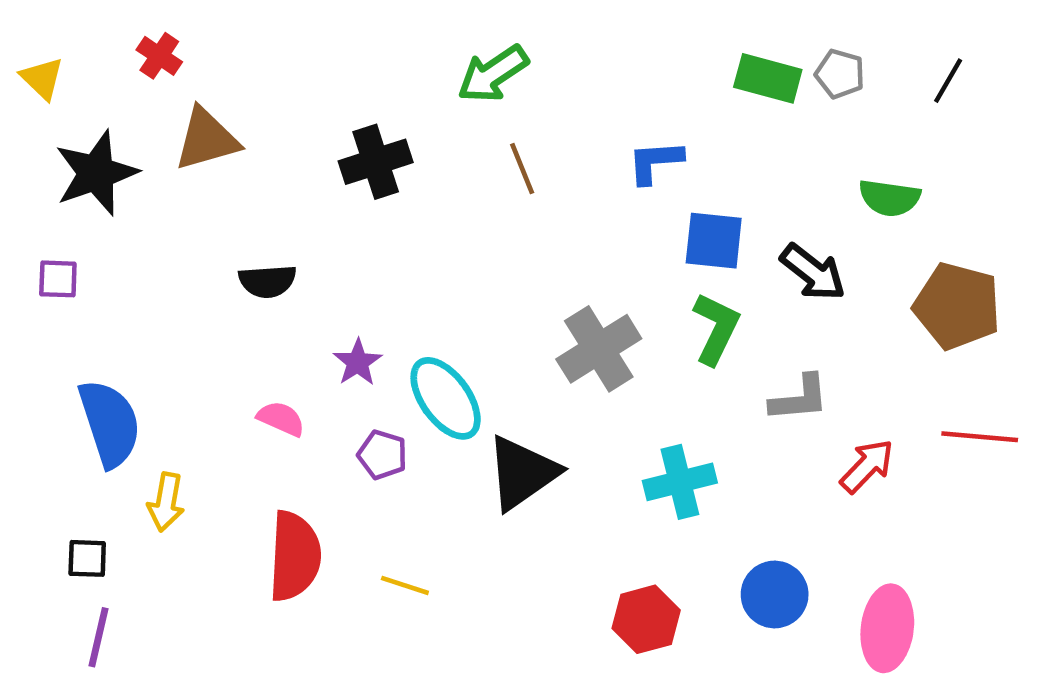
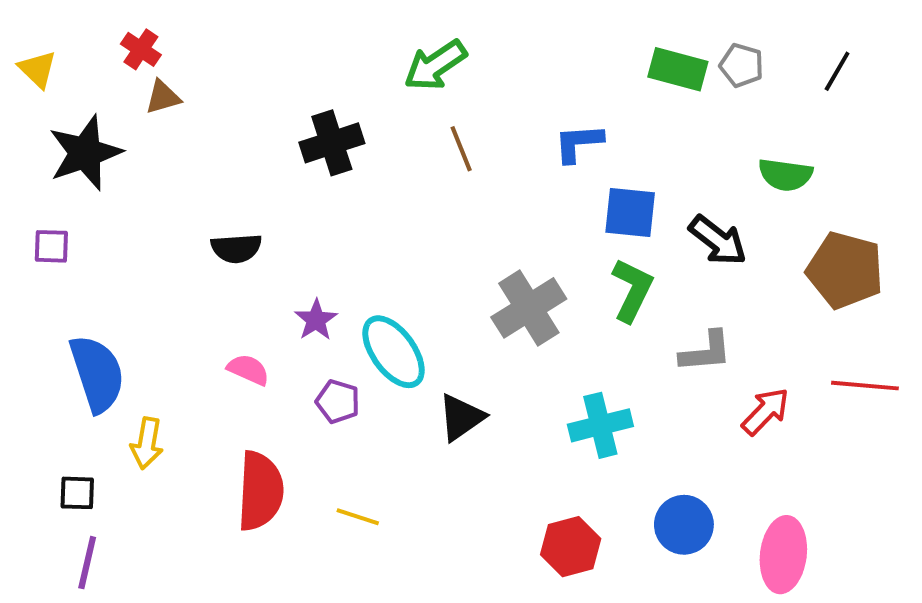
brown triangle: (207, 139) -> (163, 97), moved, size x0.6
black triangle: (522, 473) -> (461, 417), size x0.7

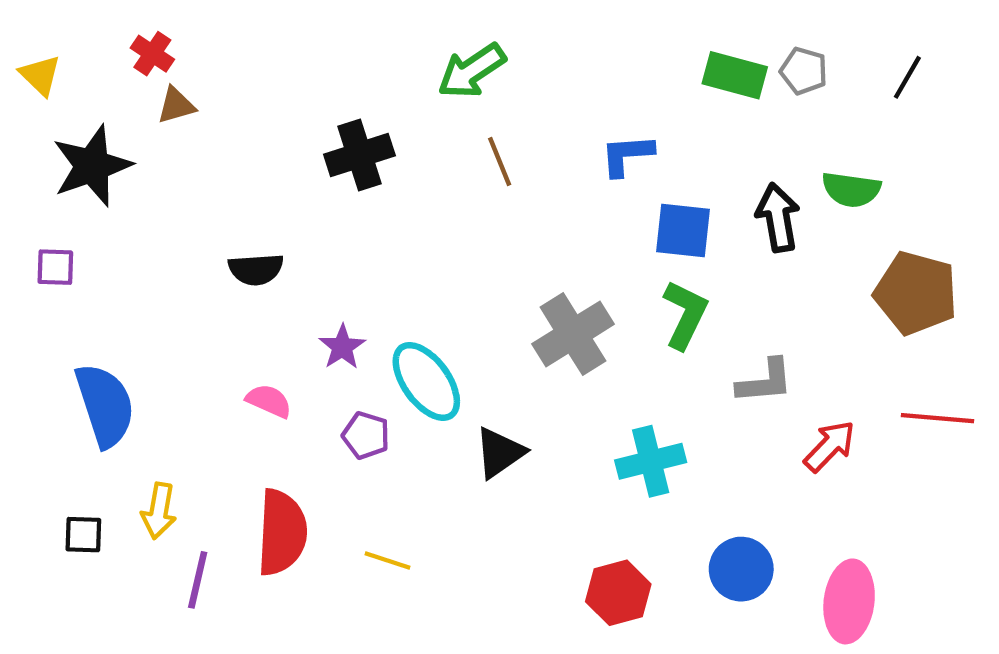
black arrow: (718, 240) -> (778, 218), moved, turned -138
yellow arrow: (147, 443) -> (159, 511), moved
purple line: (87, 563) -> (198, 580), moved

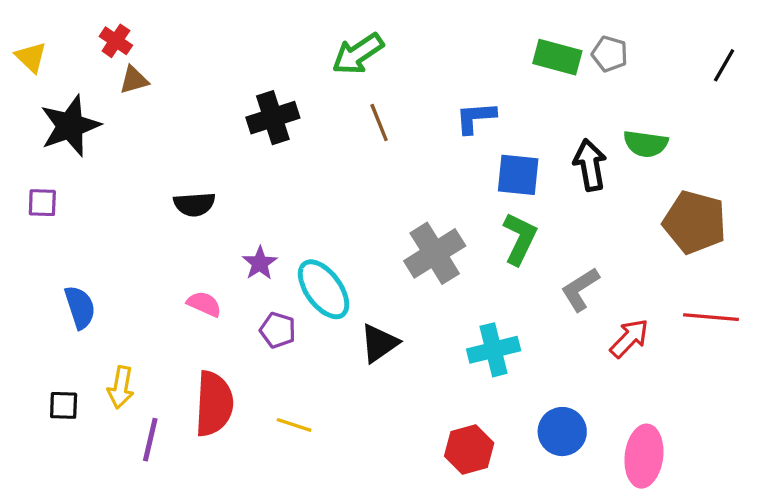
black line: (907, 77) -> (724, 65), moved
gray L-shape: (765, 381) -> (580, 289), turned 153
blue semicircle: (105, 405) -> (80, 307), size x0.7

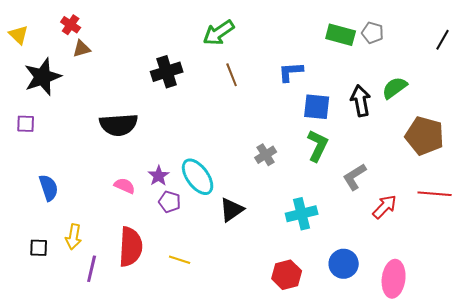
green semicircle: (646, 144) -> (395, 88), turned 136
black semicircle: (194, 204) -> (119, 125), size x1.5
gray cross: (435, 253) -> (266, 155), size x0.6
purple star: (260, 263) -> (159, 176), moved

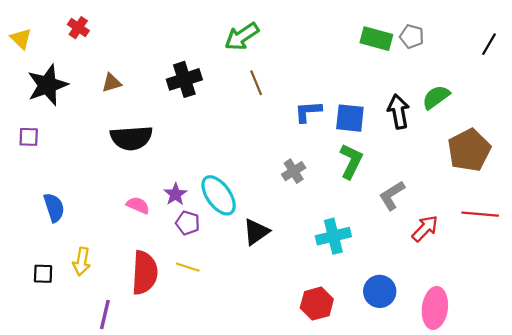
brown triangle: (82, 49) -> (111, 83), moved
blue L-shape: (291, 72) -> (308, 111), moved
brown pentagon: (425, 136) -> (469, 150), turned 30
yellow line: (180, 260) -> (188, 267), moved
purple line: (92, 269) -> (105, 315), moved

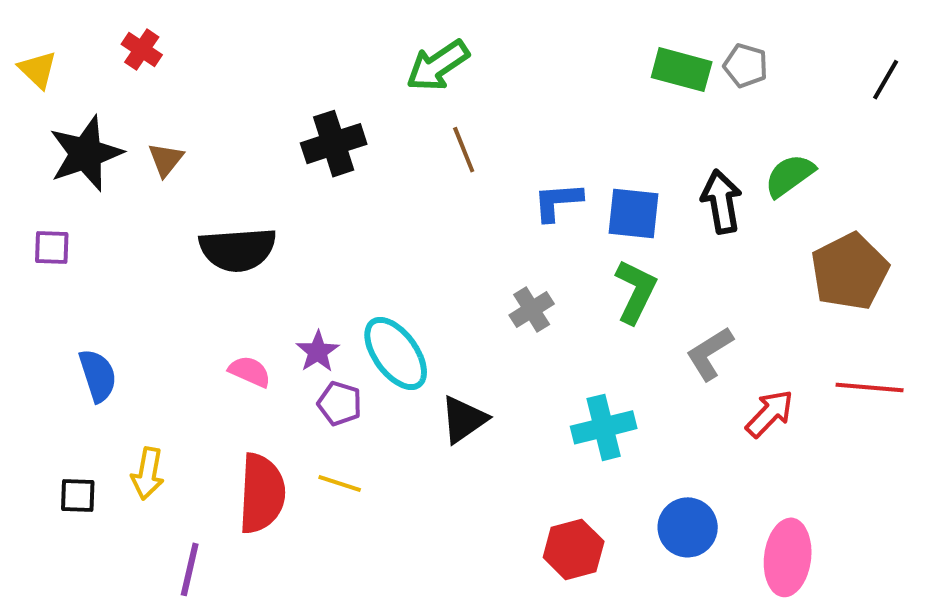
brown triangle: (111, 83) -> (166, 160), moved, turned -35

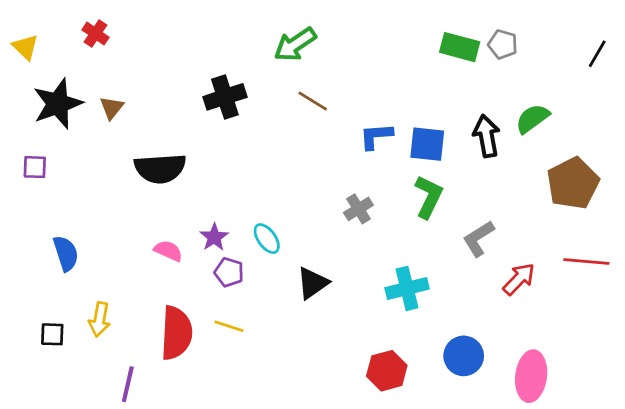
brown line: (464, 150) -> (313, 101), turned -36
cyan ellipse: (396, 353) -> (267, 239), size x0.6

